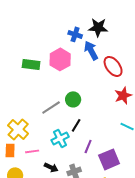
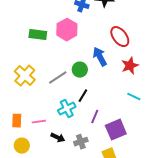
blue arrow: (91, 50) -> (100, 57), moved
yellow cross: (18, 129) -> (25, 76), moved

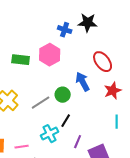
cyan line: (134, 97) -> (117, 122), turned 64

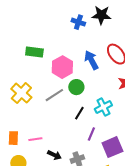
pink hexagon: (50, 55) -> (62, 67), moved
blue arrow: (83, 82) -> (91, 60), moved
cyan cross: (50, 134) -> (103, 107), moved

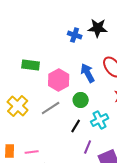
green circle: (76, 87) -> (81, 100), moved

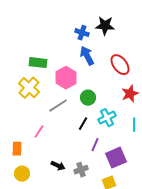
blue arrow: (88, 73) -> (87, 56), moved
yellow cross: (18, 106) -> (29, 88), moved
pink line: (32, 152) -> (39, 132), moved, turned -48

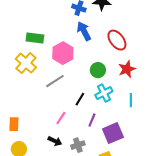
green circle: (88, 98) -> (98, 70), moved
pink line: (39, 132) -> (61, 118), moved

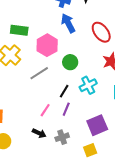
green circle: (98, 70) -> (70, 62), moved
purple line: (92, 120) -> (66, 109), moved

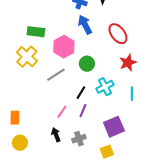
black arrow: (39, 133) -> (56, 135), turned -136

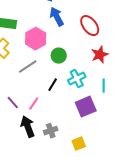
purple line: (83, 111) -> (13, 103), moved, turned -64
purple square: (114, 127) -> (86, 107), moved
black arrow: (56, 135) -> (28, 127), size x1.5

